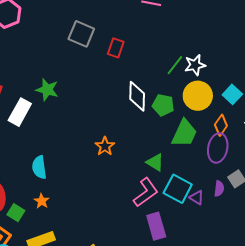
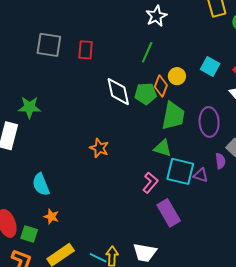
white star: (195, 65) -> (156, 16), moved
yellow circle: (198, 96) -> (177, 76), size x0.6
orange diamond: (221, 125) -> (161, 86), moved
green triangle: (155, 162) -> (163, 148), moved
pink L-shape: (146, 192) -> (150, 183), size x0.7

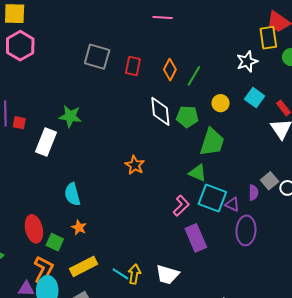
white star: (156, 16) -> (247, 61), moved
orange diamond: (161, 86) -> (170, 70), moved
purple ellipse: (209, 122) -> (246, 230), moved

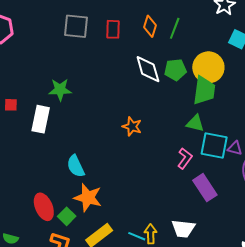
yellow circle: (221, 103) -> (208, 67), moved, size x1.8
orange star: (79, 227) -> (88, 198), size x1.8
green square: (55, 242) -> (67, 216), turned 30

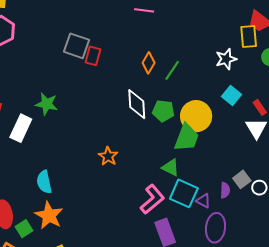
red rectangle: (113, 29) -> (93, 56), moved
pink L-shape: (185, 158) -> (152, 199), size x1.4

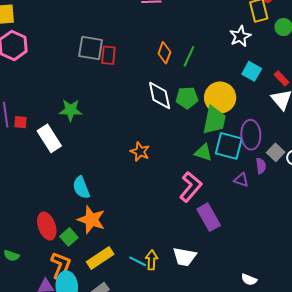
white rectangle: (21, 128) -> (49, 138), turned -48
cyan square: (184, 193) -> (229, 146), moved
purple ellipse: (216, 228) -> (251, 135), moved

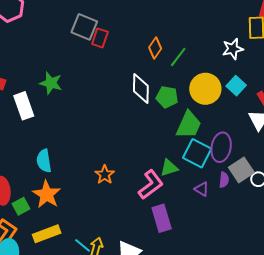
yellow circle: (220, 98) -> (205, 89), moved
orange star: (140, 152) -> (105, 175), moved
green triangle: (203, 152) -> (169, 168), moved, turned -48
gray square: (276, 152) -> (241, 170), size x1.4

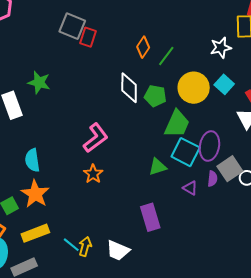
pink L-shape: (151, 185) -> (96, 138), moved

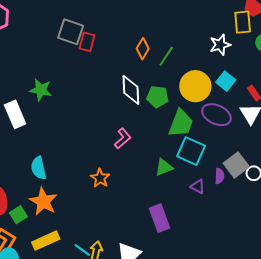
pink L-shape: (96, 138) -> (123, 138), moved, size x0.7
purple ellipse: (209, 146) -> (216, 115), moved, turned -72

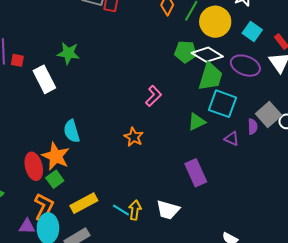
yellow circle: (195, 86) -> (215, 22), moved
white diamond: (131, 90) -> (207, 55), moved, turned -52
orange star: (43, 201) -> (56, 156), moved

